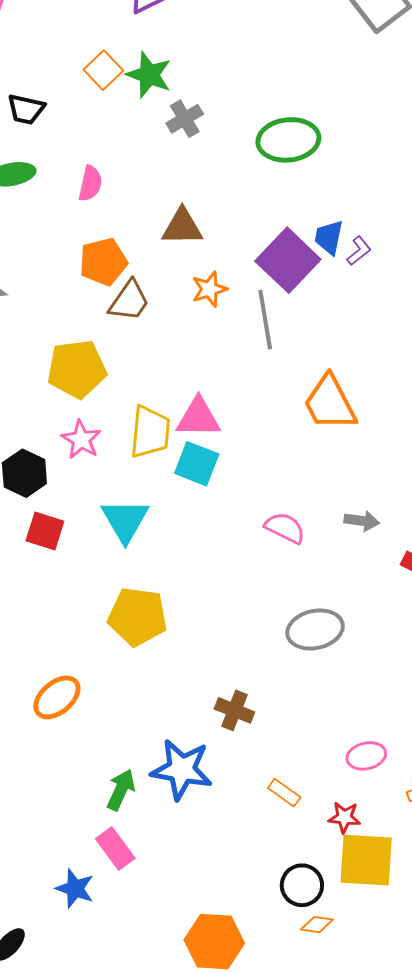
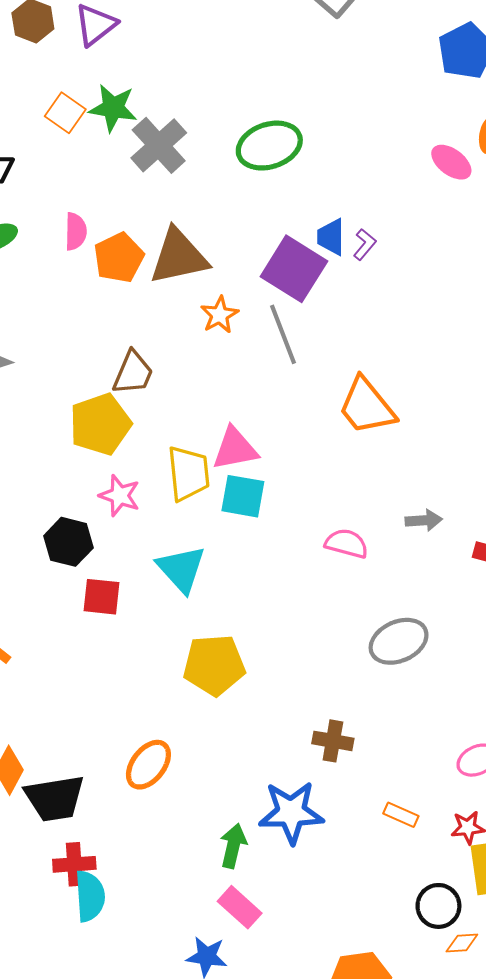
gray cross: (185, 119) -> (159, 145), size x1.5
brown triangle: (182, 227) -> (179, 257), size x1.4
orange pentagon: (103, 262) -> (119, 258), moved
brown trapezoid: (129, 301) -> (133, 373), moved

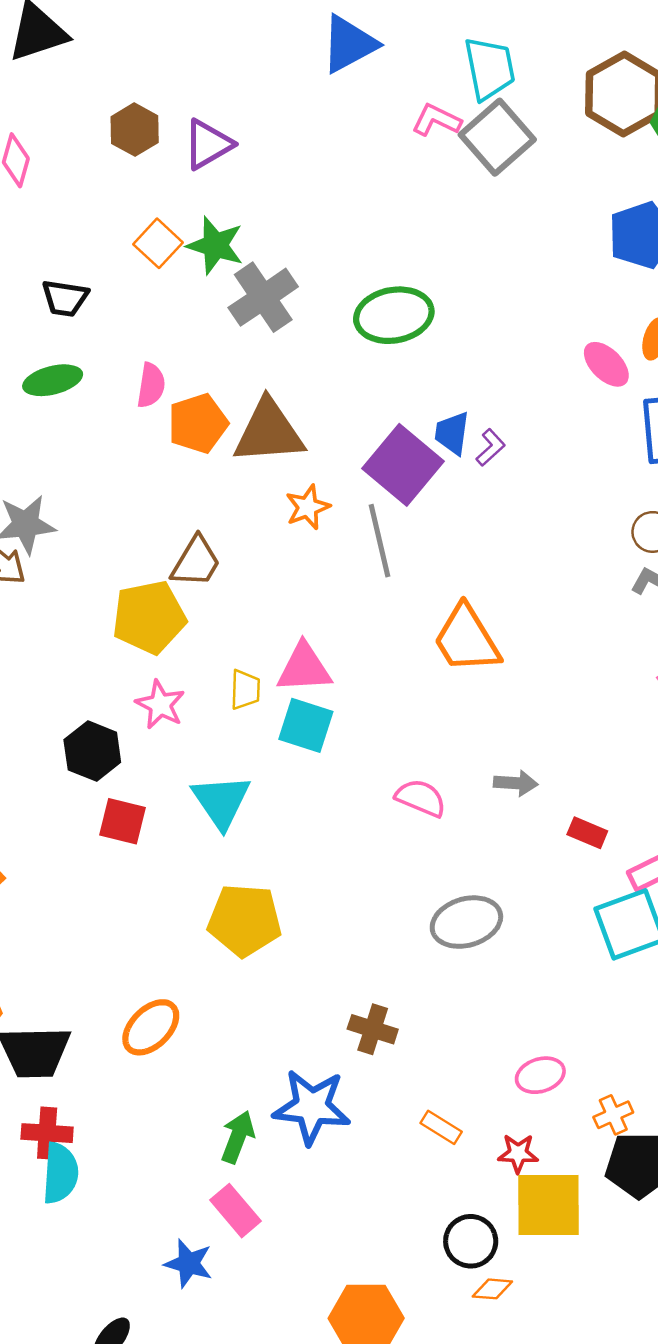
yellow trapezoid: (188, 473) -> (245, 690), size x0.6

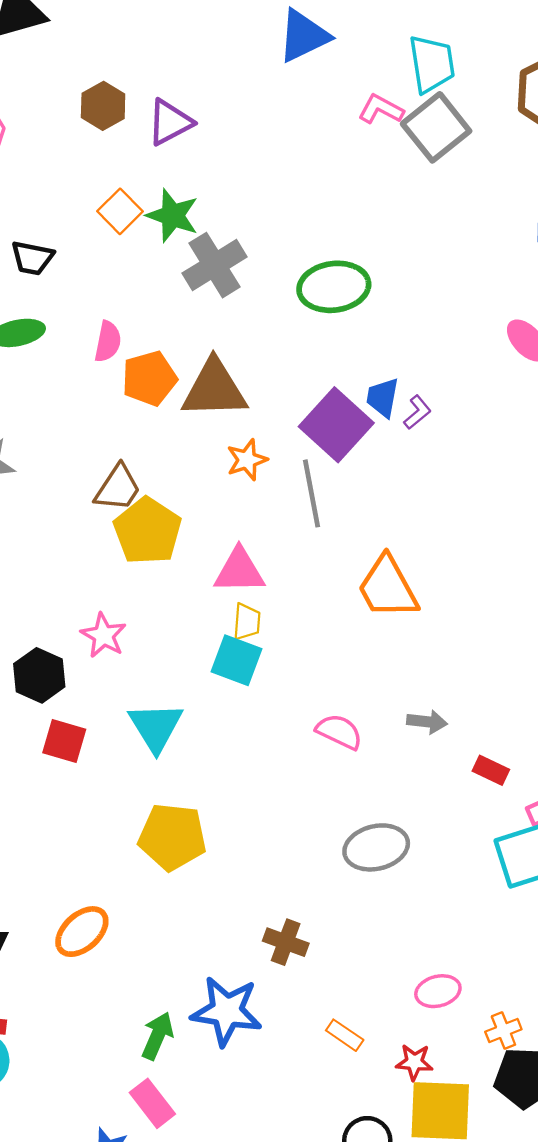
brown trapezoid: (196, 562) -> (118, 488), moved
yellow pentagon: (149, 617) -> (147, 531), moved, turned -30
pink triangle: (304, 668) -> (239, 571), moved
yellow trapezoid: (245, 690) -> (247, 622), moved

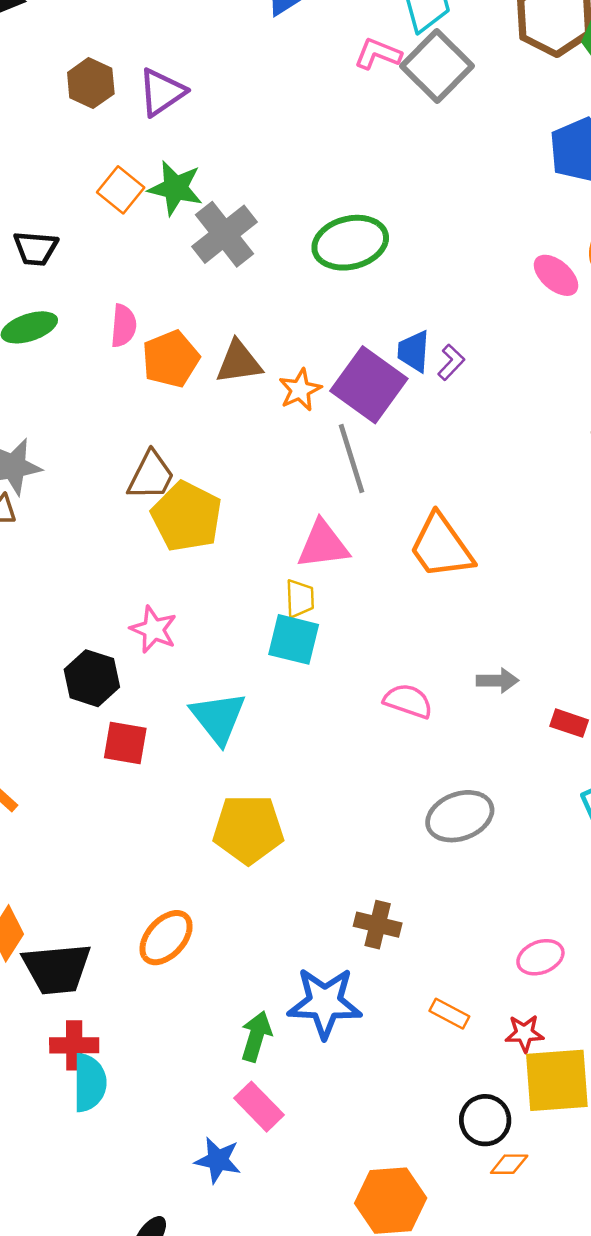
brown triangle: (214, 389) -> (239, 362), size x0.7
orange star: (247, 460) -> (300, 390), moved
pink triangle: (239, 571) -> (323, 545), moved

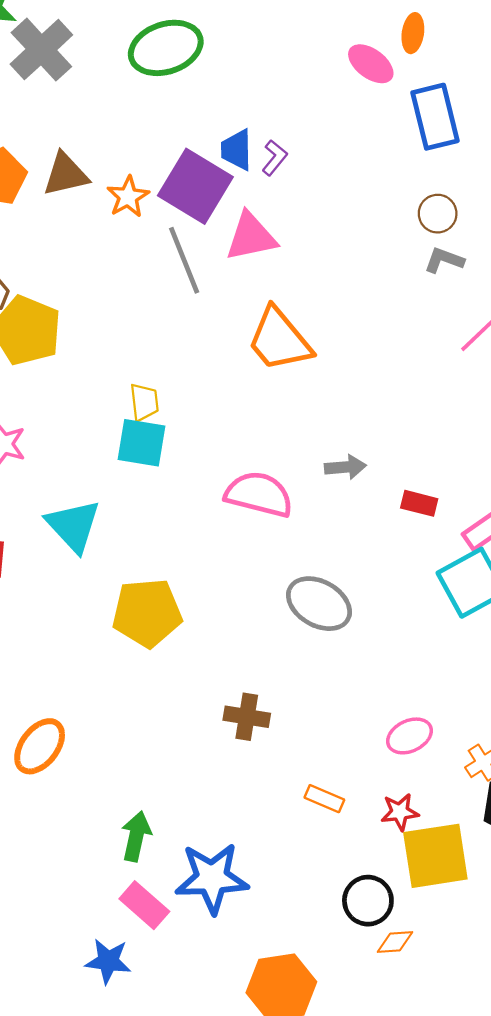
pink triangle: (323, 545) -> (251, 237), moved
pink semicircle: (408, 701) -> (259, 494), size x1.4
gray ellipse: (460, 816) -> (319, 604), turned 54
yellow pentagon: (248, 829) -> (147, 613), moved
blue star: (325, 1003) -> (212, 878), moved

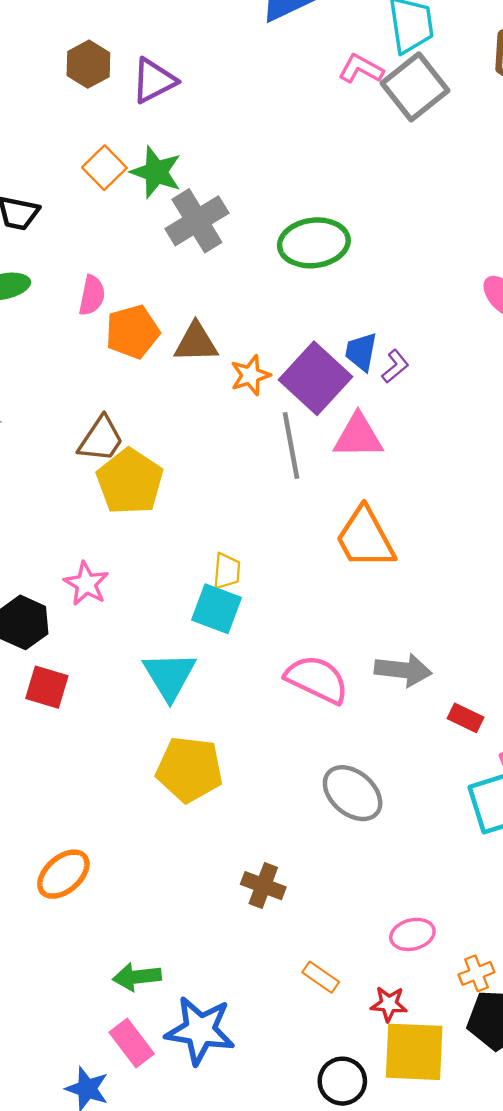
gray arrow: (345, 467) -> (403, 670), size x1.4
cyan triangle: (73, 526) -> (169, 676), moved
green arrow: (136, 836) -> (137, 977), turned -120

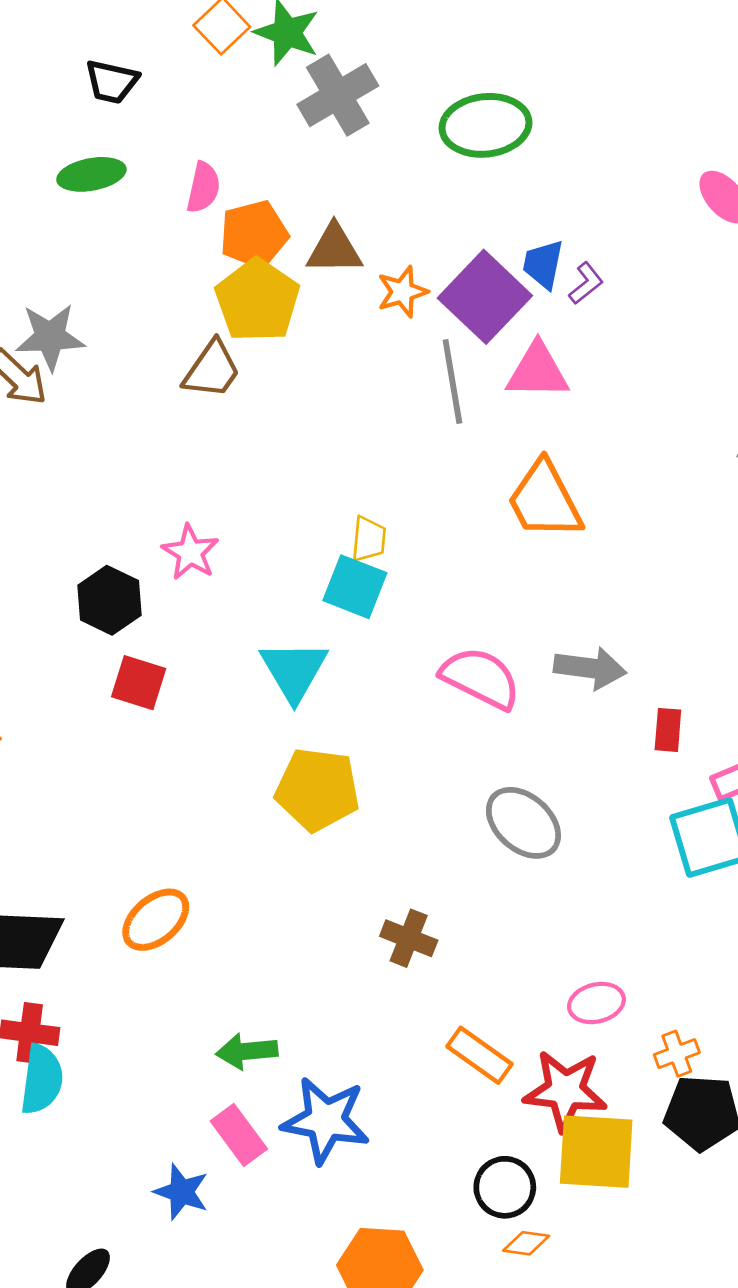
yellow pentagon: (130, 482) -> (257, 300), moved
red rectangle: (465, 718) -> (668, 730), turned 68
orange rectangle: (321, 977) -> (479, 1055), size x1.4
red star: (389, 1004) -> (565, 1091), size x1.8

